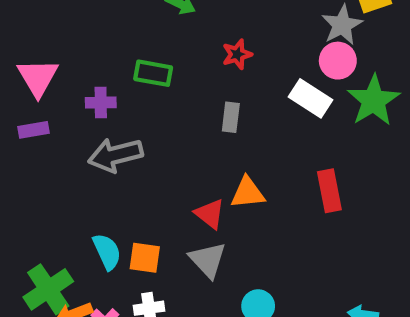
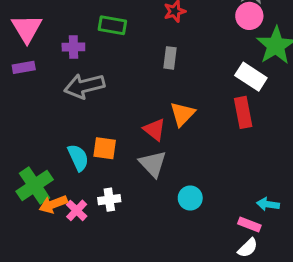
white rectangle: (311, 98) -> (251, 77), moved
orange triangle: (248, 193) -> (182, 114), turned -40
orange square: (145, 258) -> (105, 148), moved

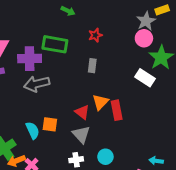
green rectangle: (112, 25) -> (55, 44), size x1.4
purple cross: (73, 47) -> (30, 59), size x1.6
red rectangle: (243, 112) -> (117, 110), moved
white cross: (109, 200) -> (76, 160), moved

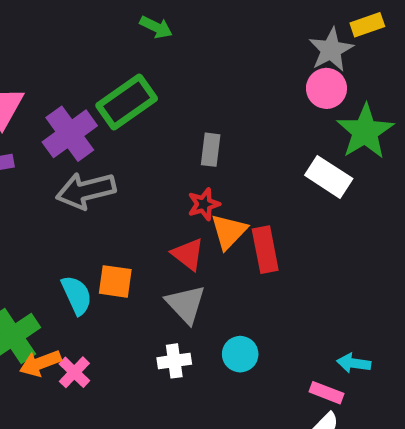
red star: (95, 35) -> (204, 204), moved
green rectangle: (55, 44) -> (127, 102), turned -45
purple cross: (30, 59) -> (70, 134), turned -35

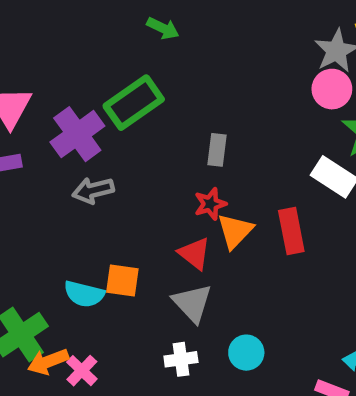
gray arrow: (86, 191) -> (93, 190), size x0.7
red rectangle: (265, 250) -> (291, 231), moved
cyan semicircle: (77, 295) -> (84, 294), turned 129

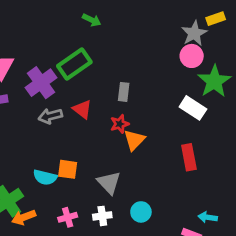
red rectangle: (291, 231) -> (189, 157), moved
red triangle: (194, 253) -> (82, 109), moved
pink cross: (82, 371) -> (68, 217), moved, turned 30

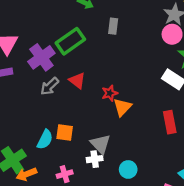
gray rectangle: (124, 92) -> (113, 26), moved
gray arrow: (50, 116) -> (50, 86), turned -30
cyan semicircle: (45, 177) -> (45, 139), turned -78
white cross: (102, 216) -> (95, 159), moved

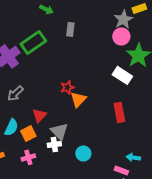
red triangle: (77, 80) -> (39, 115), moved, turned 35
gray arrow: (50, 86) -> (15, 93), moved
orange square: (65, 132) -> (28, 133), moved, turned -35

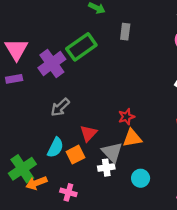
red star: (67, 87) -> (126, 117), moved
orange triangle: (78, 99) -> (132, 138), moved, turned 36
pink cross: (28, 157) -> (68, 192), moved, turned 32

